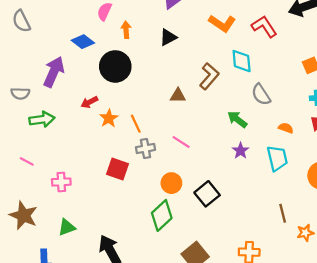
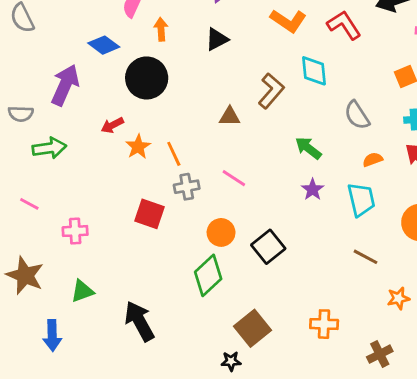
gray semicircle: (261, 95) -> (357, 115), moved
orange semicircle: (286, 128) -> (373, 160), turned -40
brown line: (283, 213) -> (365, 257), moved, turned -48

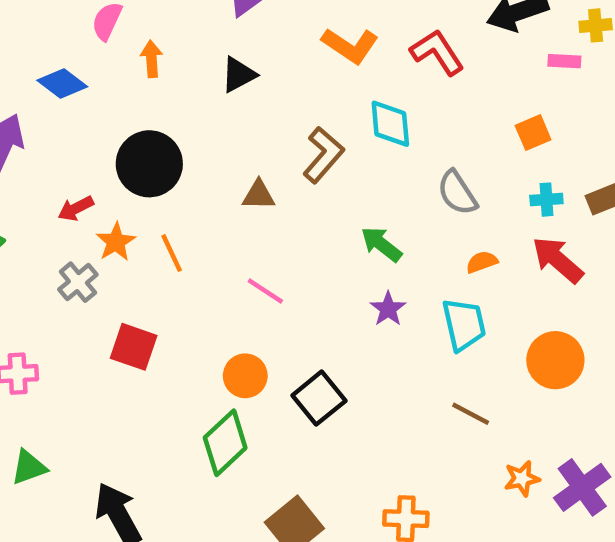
black circle: (147, 78) -> (149, 164), moved
gray cross: (187, 187) -> (78, 282), moved, turned -30

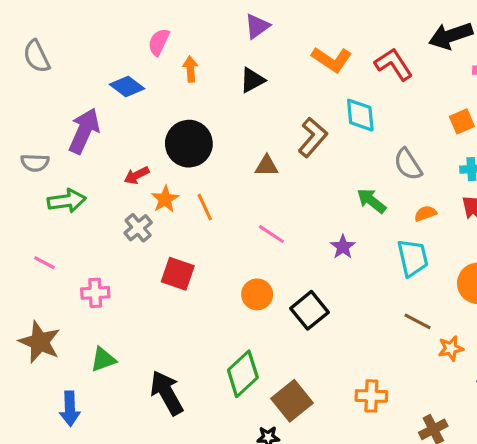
green arrow: (381, 244) -> (371, 201), moved
purple star: (388, 309) -> (343, 247), moved
green diamond: (225, 443) -> (243, 374), moved
orange star: (522, 478) -> (451, 348), moved

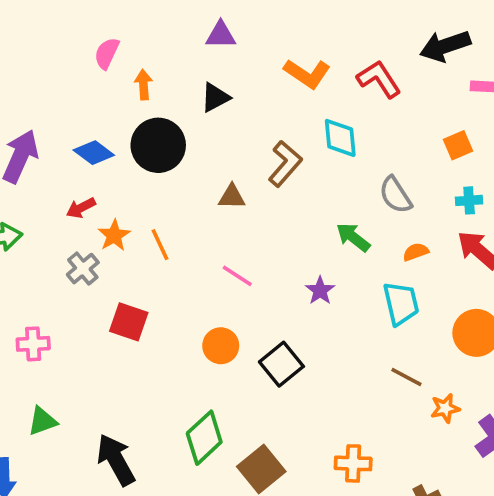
purple triangle: (257, 26) -> (221, 35), turned 36
blue diamond: (127, 86) -> (94, 153), moved
black circle: (189, 144) -> (158, 145), moved

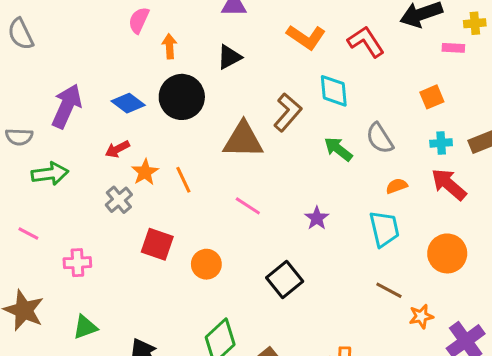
brown triangle: (232, 197) -> (243, 140), size x1.8
green arrow: (353, 237) -> (338, 149), moved
orange circle: (221, 346) -> (206, 264), moved

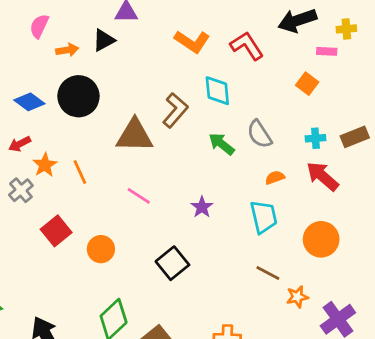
orange arrow: (170, 46) -> (67, 50), turned 85
black triangle: (229, 57) -> (104, 40), moved
orange square: (432, 97) -> (307, 84), moved, turned -30
red square: (157, 244) -> (56, 231), turned 32

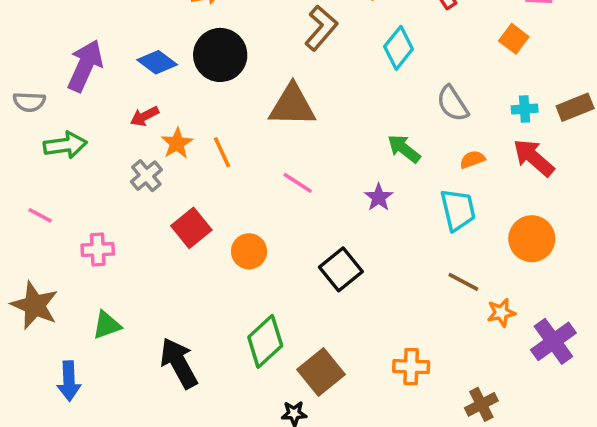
cyan diamond: (217, 91) -> (399, 48), turned 44
brown L-shape: (175, 110) -> (321, 28), moved
green arrow: (222, 144) -> (404, 149), moved

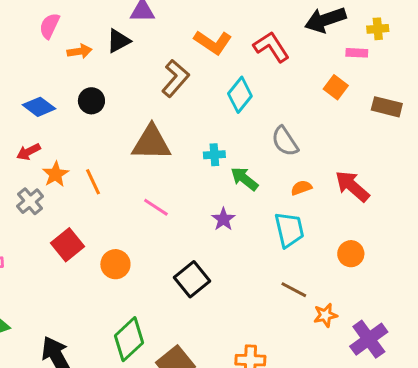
black circle: (220, 55) -> (91, 101), size x0.6
brown rectangle: (575, 107) -> (387, 107), moved, turned 36
cyan cross: (525, 109) -> (214, 155), moved
orange circle: (532, 239) -> (351, 254), size x0.7

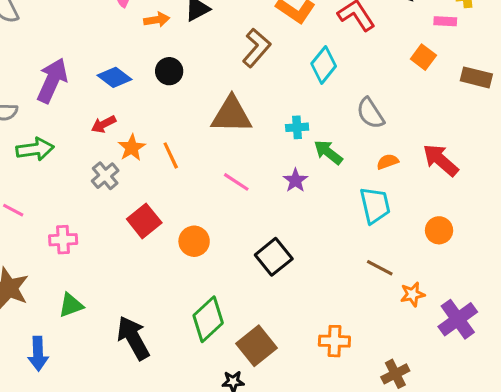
purple star: (223, 219) -> (295, 180), moved

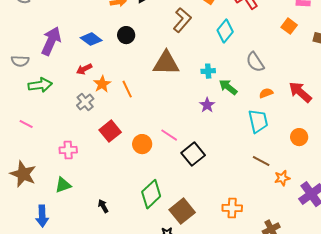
pink line: (236, 182) -> (169, 135), moved
pink cross: (63, 240) -> (68, 150), moved
black arrow: (133, 338) -> (103, 206), size x0.5

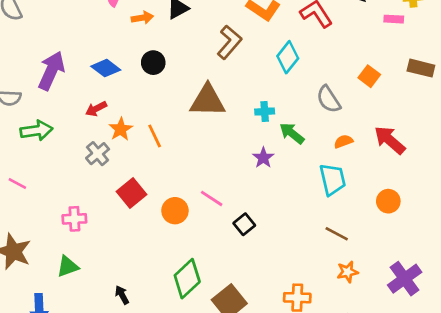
orange square: (289, 26) -> (369, 76), moved
black square: (193, 154) -> (244, 224), size x0.7
orange star: (282, 178) -> (348, 272), moved

